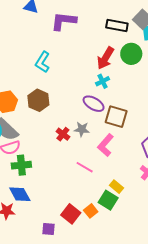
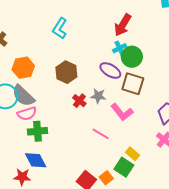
green circle: (131, 54) -> (132, 57), moved
brown hexagon: (38, 100) -> (66, 72), moved
pink L-shape: (106, 145) -> (122, 112), turned -80

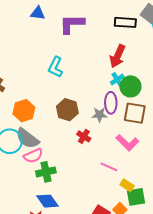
purple ellipse: (110, 70) -> (111, 103), turned 65
gray star: (98, 96) -> (100, 115), moved
yellow rectangle: (132, 154) -> (127, 185), moved
green square: (124, 167) -> (136, 197), turned -36

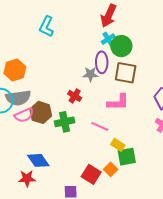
brown hexagon: (67, 110) -> (41, 112), moved
gray semicircle: (27, 138) -> (18, 98), turned -45
pink L-shape: (127, 143) -> (118, 102), turned -45
green cross: (46, 172) -> (65, 122), moved

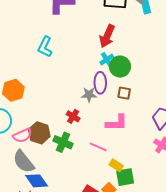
brown square: (126, 73) -> (124, 93), size x0.6
gray semicircle: (18, 98) -> (24, 162), moved, turned 60
green cross: (65, 122) -> (63, 142), turned 36

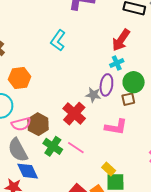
green circle: (120, 67) -> (134, 82), moved
brown square: (124, 93) -> (128, 99), turned -32
red cross: (73, 116) -> (74, 114), size x1.6
green cross: (63, 142) -> (53, 146), moved
pink line: (98, 147) -> (76, 148), moved

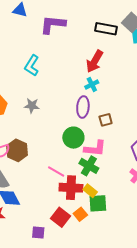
green circle: (134, 82) -> (73, 138), moved
gray star: (93, 95) -> (32, 106), moved
red cross: (74, 114) -> (71, 188), moved, turned -35
green cross: (53, 146) -> (89, 166), moved

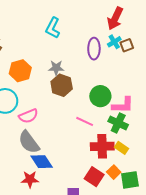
purple ellipse: (83, 107) -> (94, 49), moved
brown square: (106, 120) -> (127, 45), moved
brown hexagon: (17, 150) -> (62, 85), moved
pink line: (56, 171) -> (85, 121), moved
green square: (98, 203) -> (130, 180), moved

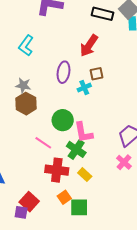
cyan cross: (114, 42) -> (84, 88), moved
pink L-shape: (123, 105) -> (83, 133), turned 70
yellow rectangle: (122, 148) -> (85, 175), moved
red square: (94, 177) -> (29, 202), moved

